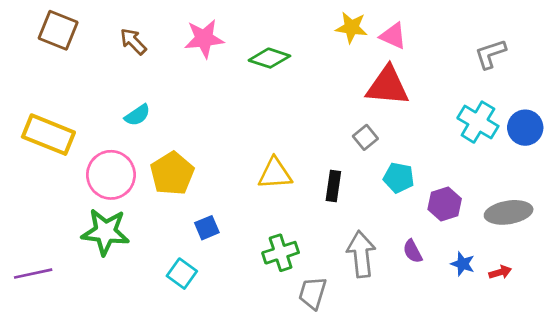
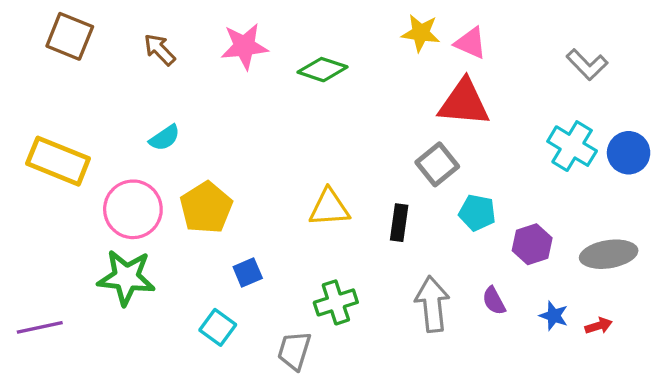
gray L-shape: (490, 54) -> (587, 65), turned -116
gray square: (365, 137) -> (437, 164), size x1.4
gray trapezoid: (313, 293) -> (294, 351), moved

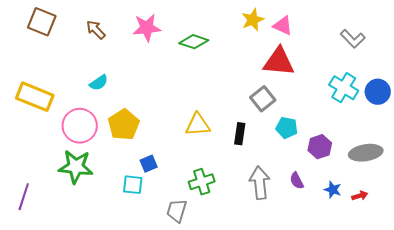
yellow star: (421, 33) -> (253, 20), turned -30
purple line: (40, 327) -> (24, 197), turned -60
cyan square: (218, 327) -> (133, 185), moved, turned -30

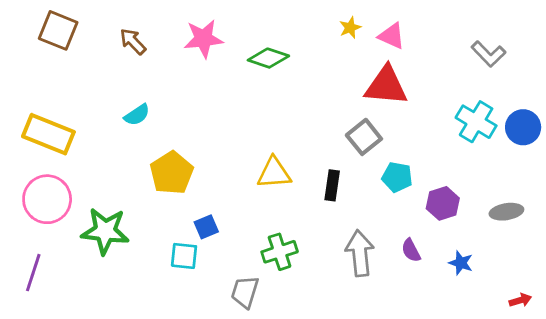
yellow star: (253, 20) -> (350, 28), size x0.7
pink circle: (80, 126) -> (47, 199), moved
gray ellipse: (366, 153) -> (506, 212), size x0.7
red arrow: (360, 196) -> (520, 300), moved

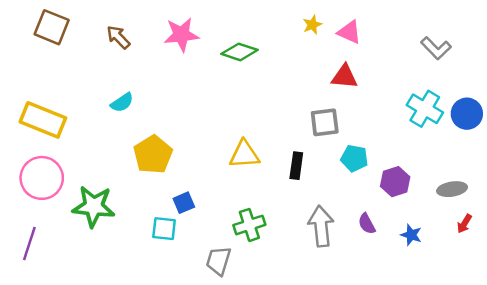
red triangle: (386, 86) -> (344, 77), size x0.7
gray square: (364, 137) -> (325, 122), turned 32
red arrow: (520, 300) -> (464, 224), moved, turned 138

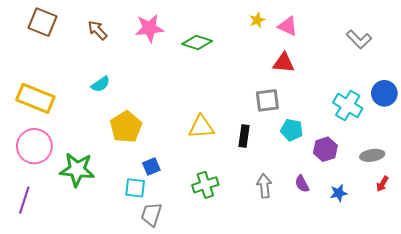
cyan cross: (425, 109) -> (348, 106), moved
gray arrow: (321, 226) -> (264, 186), size x0.7
blue star: (411, 235) -> (339, 193), turned -30
gray trapezoid: (218, 261) -> (151, 214), moved

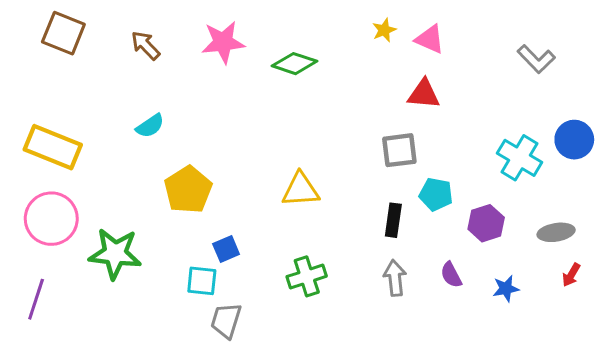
black rectangle: (244, 136) -> (393, 220), moved

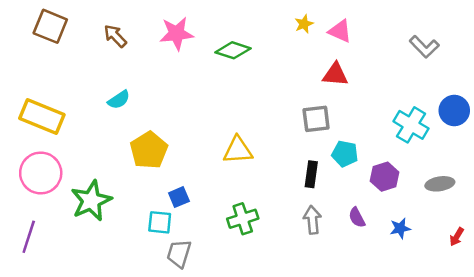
green star: (115, 254) -> (91, 201), turned -30
red arrow: (571, 275) -> (457, 237), moved

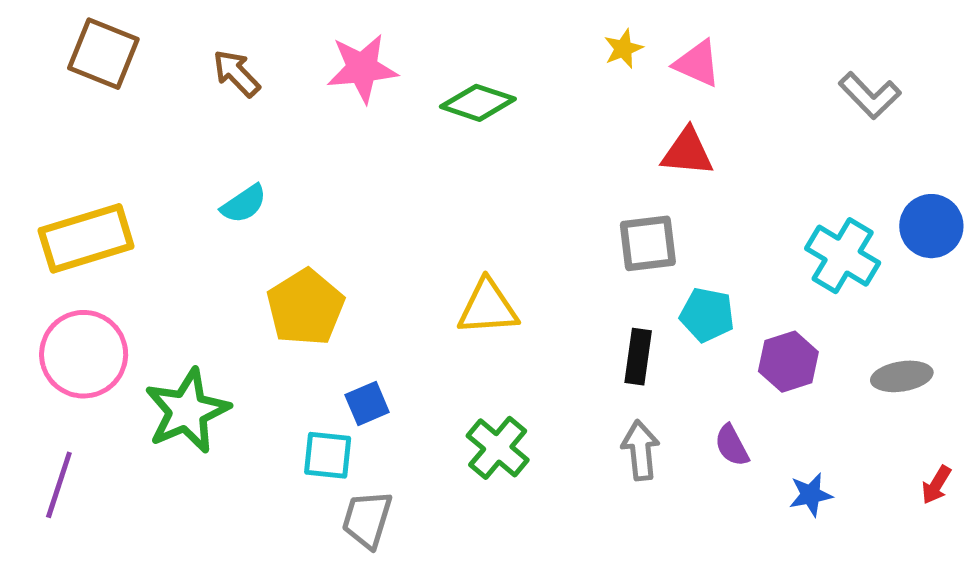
yellow rectangle: (42, 116) -> (86, 238), turned -39
green cross: (243, 219) -> (498, 448), turned -32
blue star: (400, 228) -> (811, 495), moved

